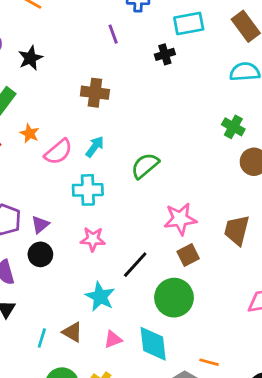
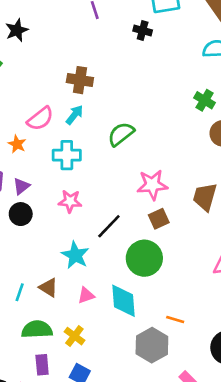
black cross: (165, 54) -> (143, 31), turned 30
brown cross: (95, 93) -> (80, 80), moved
orange star: (30, 133) -> (17, 144), moved

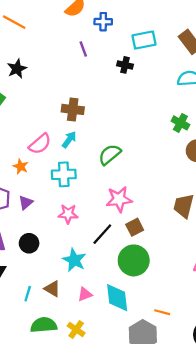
pink star: (152, 185) -> (119, 199), moved
black circle: (21, 214) -> (29, 243), moved
brown square: (159, 219) -> (135, 227), moved

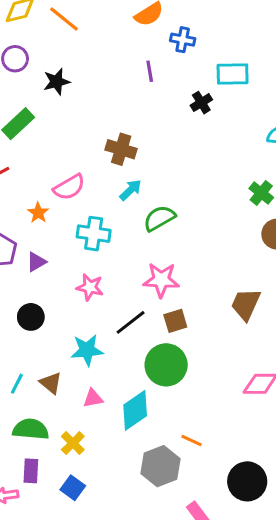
black cross: (125, 65) -> (201, 103), turned 35
cyan arrow: (69, 140) -> (131, 190), moved
cyan star: (74, 260) -> (87, 350), turned 30
cyan diamond: (117, 298) -> (135, 410), turned 52

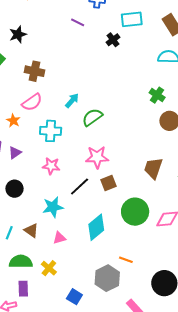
purple line: (150, 71) -> (78, 22), turned -48
brown cross: (121, 149) -> (34, 71), moved
green circle: (166, 365) -> (135, 212), moved
cyan diamond: (135, 410) -> (96, 227), moved
blue square: (73, 488) -> (74, 297), moved

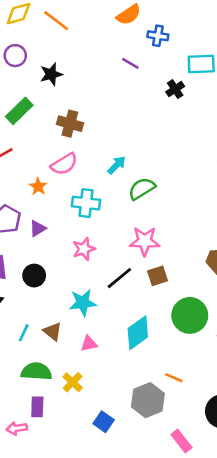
pink star: (51, 166) -> (84, 249), turned -30

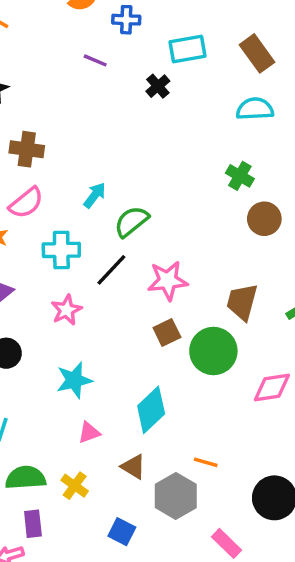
pink star: (145, 241) -> (168, 281), moved
black line: (119, 278) -> (111, 270), moved
green circle: (190, 315) -> (213, 351), moved
brown triangle: (53, 331) -> (133, 467), moved

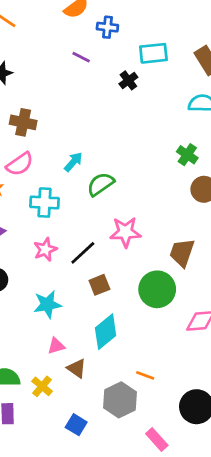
black line: (111, 270) -> (83, 253), moved
brown square: (167, 333) -> (99, 285), moved
brown triangle: (133, 467) -> (77, 368), moved

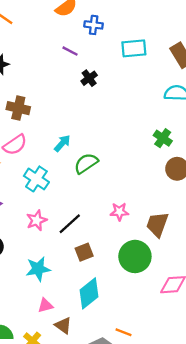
black cross: (128, 80) -> (89, 78), moved
cyan cross: (44, 203) -> (36, 179), turned 30
pink star: (125, 232) -> (119, 212), moved, size x0.7

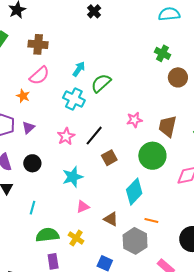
cyan cross: (36, 179) -> (74, 99), moved
cyan diamond: (89, 293) -> (134, 192), moved
brown triangle: (63, 325) -> (111, 219), moved

